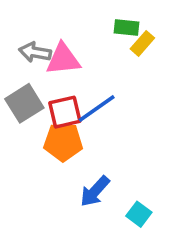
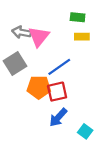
yellow rectangle: (142, 43) -> (82, 37), moved, turned 48
pink triangle: (63, 59) -> (39, 37), turned -45
red square: (65, 112) -> (57, 92), moved

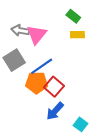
green rectangle: (78, 17) -> (73, 16), turned 32
blue line: (59, 67) -> (42, 66), moved
red square: (57, 92) -> (54, 87), turned -36

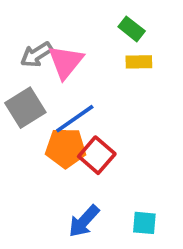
gray arrow: (20, 30) -> (36, 55), turned -42
blue arrow: (55, 111) -> (84, 221), moved
cyan square: (80, 124) -> (144, 223), turned -32

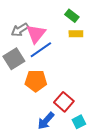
blue line: (75, 119) -> (41, 50), moved
red square: (97, 155) -> (64, 102), moved
cyan square: (144, 223) -> (79, 122), turned -32

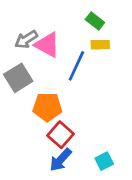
pink triangle: (36, 34) -> (47, 45), turned -40
blue line: (41, 50) -> (76, 66), moved, turned -30
red square: (64, 102) -> (61, 135), moved

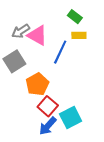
orange pentagon: (47, 107) -> (37, 84), turned -30
cyan square: (104, 161) -> (71, 118), moved, size x1.5

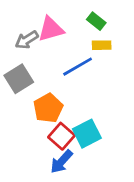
pink triangle: (37, 35) -> (51, 29), moved, turned -45
blue line: (60, 52) -> (78, 67), turned 35
cyan square: (71, 118) -> (87, 134), moved

